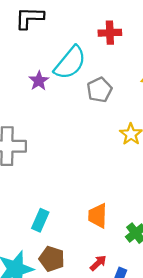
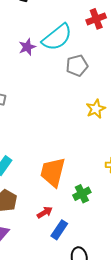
red cross: (110, 33) -> (96, 19), turned -30
orange trapezoid: (98, 216) -> (53, 172), size x1.4

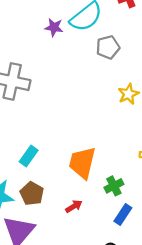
purple star: (27, 47) -> (54, 27), turned 30
blue rectangle: (59, 230) -> (123, 215), moved

